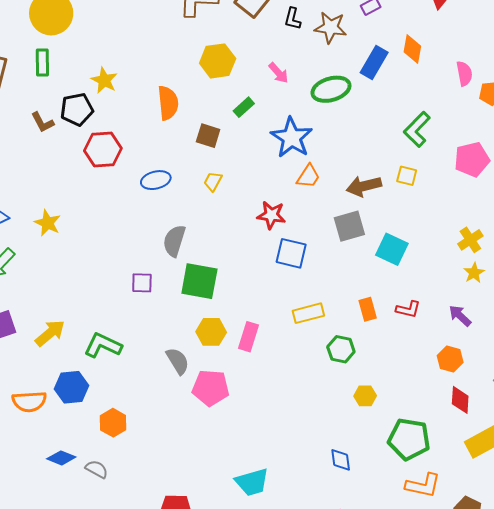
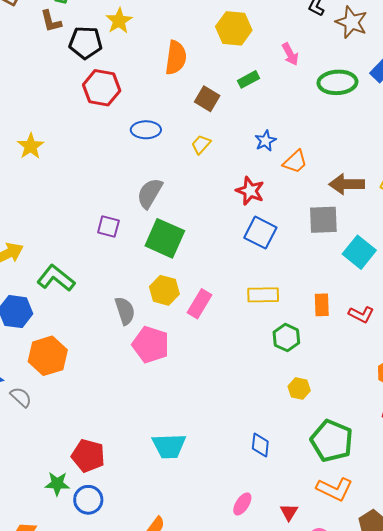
brown L-shape: (42, 122) -> (51, 21), moved
blue star: (292, 138) -> (265, 141), moved, size x0.5
orange hexagon: (113, 423) -> (48, 356), size x1.4

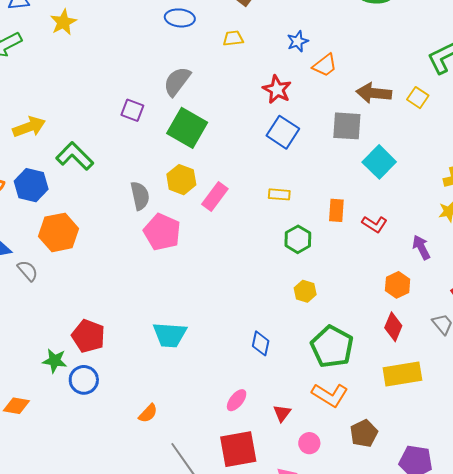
yellow trapezoid: (201, 144) -> (233, 38), turned 35
yellow rectangle: (263, 295) -> (279, 194), size x0.7

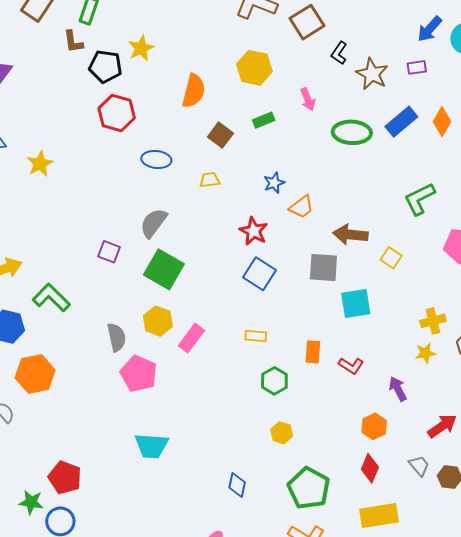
yellow square: (418, 98) -> (391, 258), moved
cyan square: (379, 162) -> (356, 304), turned 36
cyan trapezoid: (170, 335) -> (152, 446), moved

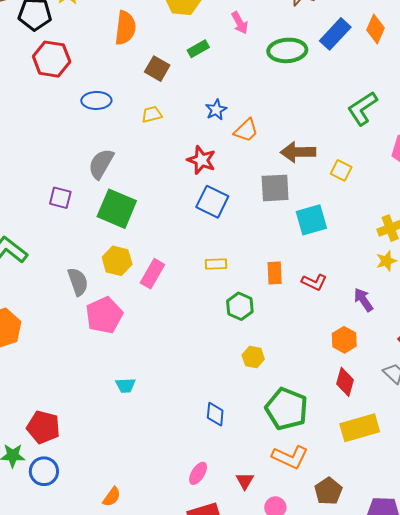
pink pentagon: (139, 374) -> (104, 315), turned 30
cyan trapezoid: (152, 446) -> (126, 385), size x0.6

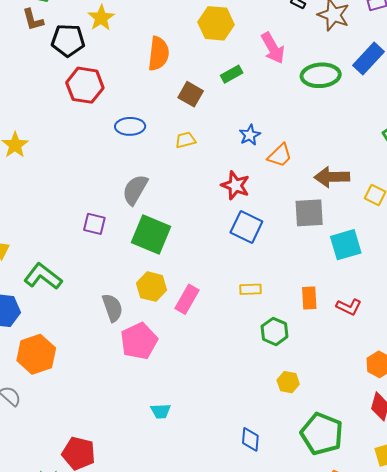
pink arrow: (240, 23) -> (273, 48), size x1.4

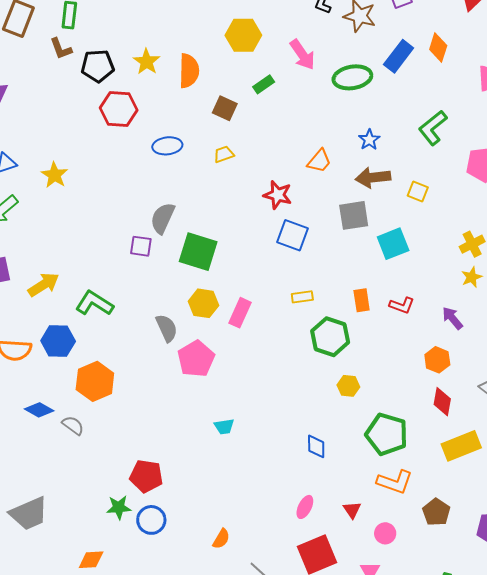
yellow star: (101, 18) -> (147, 62), moved
blue star: (250, 135) -> (369, 140), moved
gray semicircle: (135, 190) -> (163, 218), moved
green hexagon: (275, 331) -> (330, 337), size x1.4

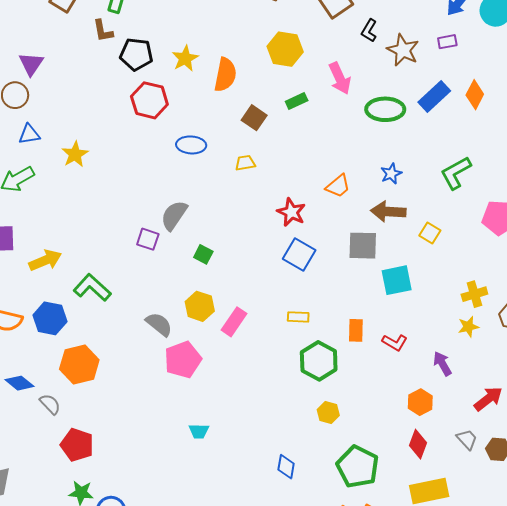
green square: (198, 252) -> (203, 254), size x0.5
gray semicircle: (167, 328) -> (159, 324), turned -36
red pentagon: (146, 476) -> (77, 445), moved

